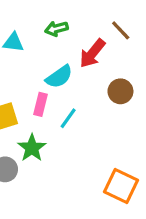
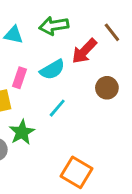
green arrow: (56, 29) -> (54, 26), size x1.4
pink rectangle: (41, 104) -> (20, 78), moved
orange square: (121, 186) -> (77, 172), moved

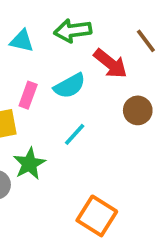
red arrow: (84, 51) -> (110, 64), turned -96

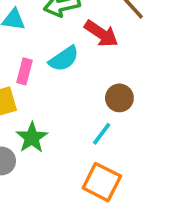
brown circle: (138, 110) -> (119, 98), moved
cyan line: (75, 134) -> (102, 134), moved

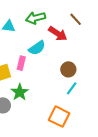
pink rectangle: (25, 71) -> (21, 63), moved
cyan line: (102, 134) -> (72, 88), moved

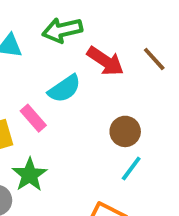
brown line: (76, 19) -> (154, 59), moved
pink rectangle: (21, 63) -> (33, 118), turned -56

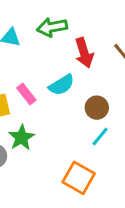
red arrow: (105, 61) -> (84, 53), turned 36
cyan semicircle: (64, 89) -> (62, 85), moved

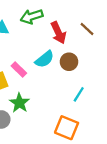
brown circle: (97, 108) -> (69, 62), moved

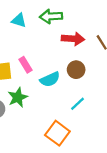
red arrow: (58, 33) -> (73, 39), turned -75
cyan semicircle: (45, 59) -> (50, 79), moved

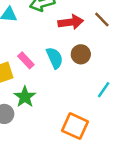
cyan semicircle: (50, 79) -> (55, 58), moved, turned -78
cyan line: (77, 104) -> (104, 90), moved

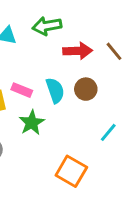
pink rectangle: (26, 60) -> (22, 90), turned -30
green star: (25, 97) -> (32, 123), moved

